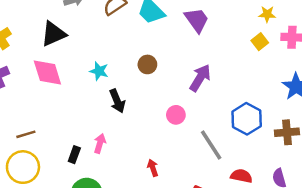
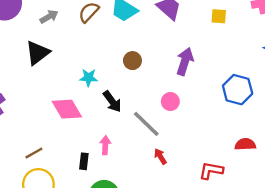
yellow square: (260, 42) -> (219, 16), moved, turned -35
pink diamond: (47, 73) -> (67, 109), moved
gray line: (211, 145) -> (146, 124), moved

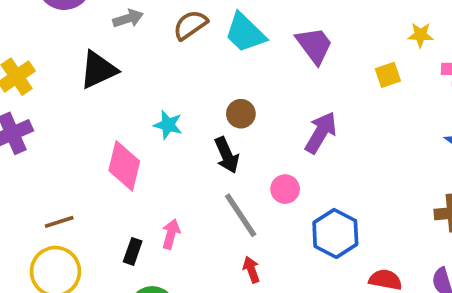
yellow square: (219, 16) -> (388, 75), turned -35
blue hexagon: (238, 90) -> (335, 233), moved
black arrow: (112, 101) -> (227, 155), moved
pink diamond: (67, 109) -> (124, 166), turned 32

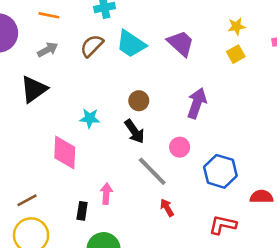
yellow star: (420, 35) -> (236, 26), moved

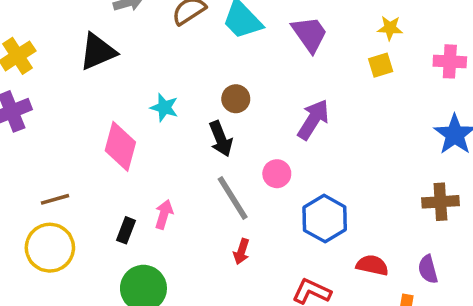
red arrow: (167, 208) -> (241, 251), turned -144

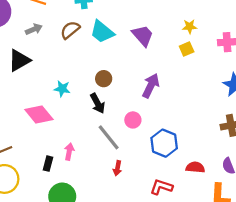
pink diamond: (120, 146) -> (39, 115), turned -48

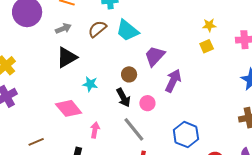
purple trapezoid: (143, 36) -> (155, 56), moved, turned -95
black triangle: (19, 60) -> (67, 57), moved
pink circle: (133, 120) -> (147, 103), moved
pink arrow: (69, 152) -> (95, 130), moved

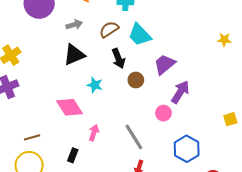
yellow square: (207, 46) -> (230, 119), moved
black arrow: (123, 98) -> (118, 58), moved
pink circle: (147, 103) -> (163, 113), moved

